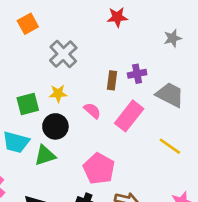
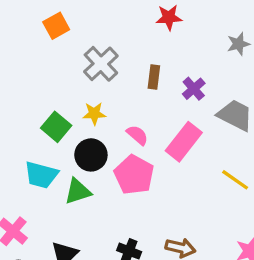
purple cross: (137, 74) -> (194, 89), turned -30
brown rectangle: (112, 80) -> (154, 77), moved
green square: (28, 104) -> (56, 127), turned -35
pink pentagon: (99, 169) -> (134, 175), moved

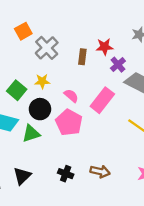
red star: (169, 17) -> (105, 47), moved
orange square: (56, 26) -> (23, 31), moved
purple cross: (194, 89) -> (118, 65), moved

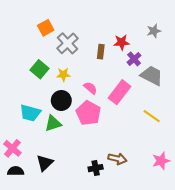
green square: (17, 90) -> (39, 69), moved
black cross: (66, 174) -> (96, 168), moved, turned -32

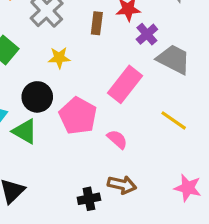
yellow star: (63, 75) -> (59, 58), moved
pink semicircle: (90, 88) -> (117, 139), moved
green triangle: (53, 123) -> (25, 131), turned 48
pink star: (161, 161) -> (188, 188), turned 30

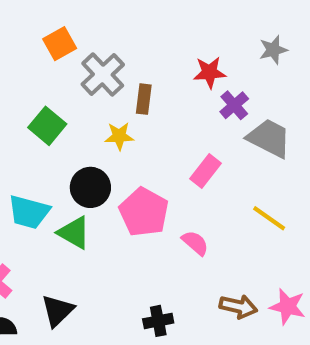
brown rectangle: (97, 23) -> (144, 99), moved
pink rectangle: (125, 84) -> (205, 171), size x0.7
brown arrow: (122, 185) -> (238, 307), moved

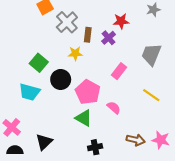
purple cross: (234, 105) -> (109, 38), moved
green square: (47, 126) -> (39, 63), moved
gray trapezoid: (269, 138) -> (151, 54), turned -95
green triangle: (74, 233) -> (84, 118), moved

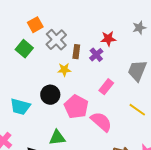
green square: (39, 63) -> (24, 49), moved
pink semicircle: (114, 108) -> (101, 122), size x1.6
green triangle: (84, 118) -> (57, 138), moved, turned -36

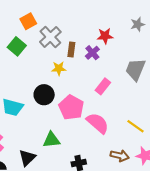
yellow line: (137, 110) -> (135, 126), moved

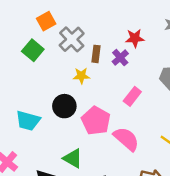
green triangle: (51, 140) -> (73, 158), turned 36

